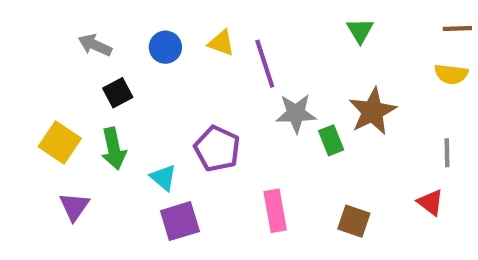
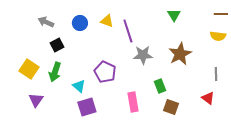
green rectangle: (331, 140) -> (160, 86), moved
green arrow: (114, 149) -> (55, 72), turned 30

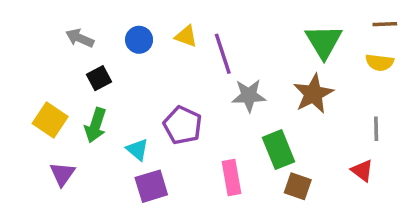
green triangle: (174, 15) -> (324, 42), moved, size x1.6
green rectangle: (160, 86) -> (278, 150), size x1.5

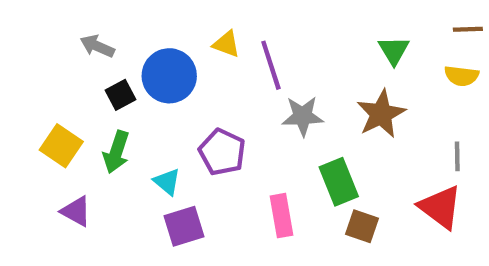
blue circle: (139, 40) -> (169, 76), moved, size x1.6
green triangle: (324, 42) -> (394, 50), size x0.7
red triangle: (362, 171) -> (440, 207), size x1.6
purple triangle: (62, 174) -> (76, 211), turned -36

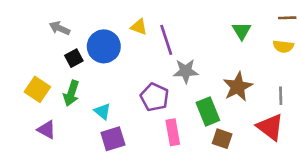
brown star: (381, 114) -> (238, 87), moved
purple pentagon: (222, 152) -> (154, 97), moved

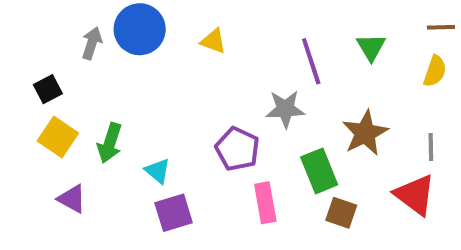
gray arrow: (60, 28) -> (92, 43), turned 84
purple line: (166, 40) -> (311, 61), moved
blue circle: (104, 46) -> (140, 29), moved
yellow semicircle: (283, 46) -> (435, 71), turned -78
black square: (74, 58) -> (48, 89), moved

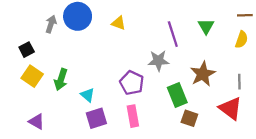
purple triangle: (72, 199) -> (37, 122), moved
pink rectangle: (265, 203) -> (133, 116), moved

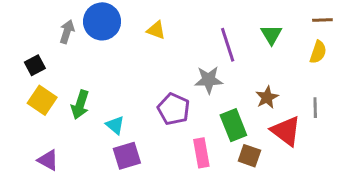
brown star: (203, 74) -> (267, 97), size x0.7
red triangle: (230, 108) -> (286, 131), moved
pink rectangle: (133, 116) -> (201, 153), moved

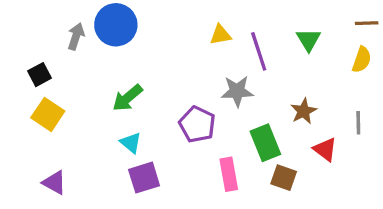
yellow triangle: (156, 30) -> (220, 35), moved, turned -30
green arrow: (80, 105) -> (127, 98), moved, turned 32
red triangle: (286, 131) -> (325, 149), size x0.7

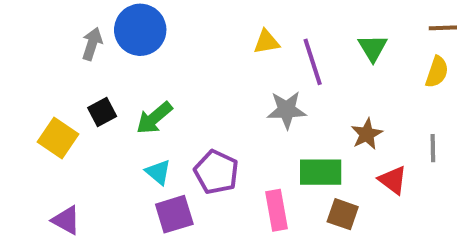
black square: (39, 75) -> (102, 112), moved
purple pentagon: (197, 124) -> (216, 172), moved
green rectangle: (265, 143) -> (321, 172), turned -68

